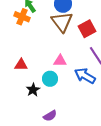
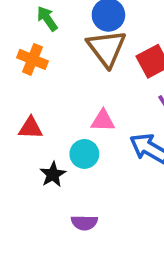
orange cross: (22, 17) -> (32, 59), moved
purple semicircle: (50, 116) -> (84, 223), turned 32

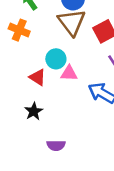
red triangle: (31, 128) -> (38, 77), moved, turned 30
cyan circle: (84, 154) -> (56, 59), moved

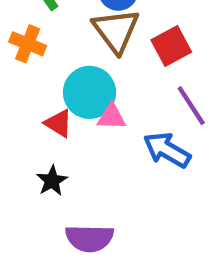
cyan circle: (56, 59) -> (90, 92), size x1.5
purple semicircle: (56, 145) -> (90, 238), size x1.5

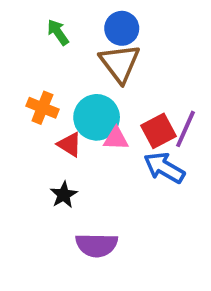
orange cross: (28, 44) -> (42, 108), moved
red square: (171, 46) -> (158, 131), moved
purple line: (191, 106) -> (186, 129), turned 57

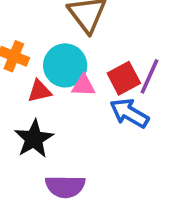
red triangle: (69, 144) -> (39, 91), turned -45
black star: (64, 195) -> (34, 139), size x1.5

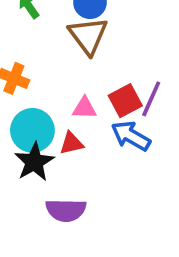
cyan circle: (65, 65) -> (32, 130), moved
red triangle: (39, 91) -> (71, 143), moved

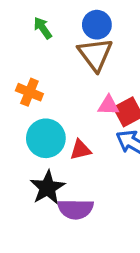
pink triangle: (84, 108) -> (108, 105), moved
black star: (34, 162) -> (48, 188), moved

